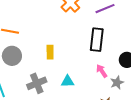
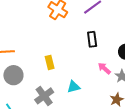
black rectangle: (97, 40) -> (92, 39), size x0.7

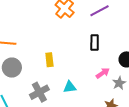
pink arrow: (104, 68) -> (103, 73), turned 96

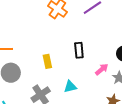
black rectangle: (95, 43) -> (79, 50), moved

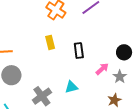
yellow rectangle: (47, 61) -> (50, 42), moved

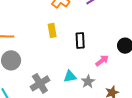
gray star: (120, 77) -> (88, 82), moved

